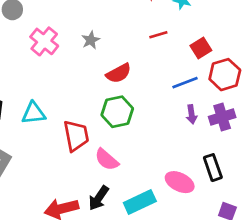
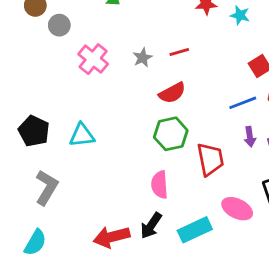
red line: (158, 35) -> (179, 52), moved
red trapezoid: (76, 136) -> (210, 159), moved
pink semicircle: (107, 160) -> (159, 185), turned 45

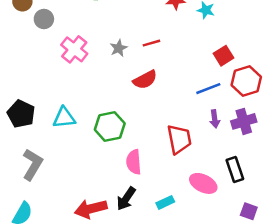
green hexagon: (171, 134) -> (110, 127), moved
cyan rectangle: (195, 230) -> (165, 202), size x0.6

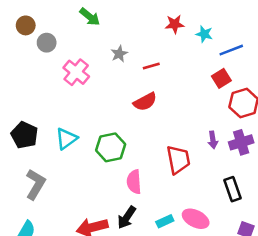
gray star: (119, 48) -> (119, 54), moved
blue line: (208, 89) -> (231, 50), moved
cyan triangle: (64, 118) -> (66, 139), turned -30
pink ellipse: (203, 183) -> (196, 219), moved

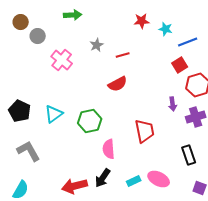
green arrow: (90, 17) -> (73, 15), turned -42
purple arrow: (213, 140) -> (173, 104), moved
gray L-shape: (36, 184) -> (29, 151), turned -60

